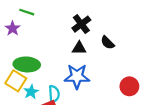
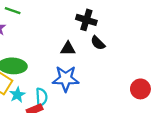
black cross: (81, 24) -> (86, 20), moved, turned -36
red circle: (129, 86) -> (140, 89), moved

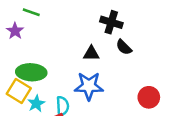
red circle: (140, 89) -> (149, 97), moved

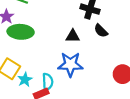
green ellipse: (31, 72) -> (21, 32), moved

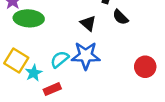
black triangle: (73, 36) -> (88, 23), turned 40
cyan semicircle: (48, 82) -> (60, 59), moved, turned -126

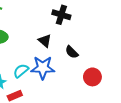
black semicircle: (120, 17) -> (72, 52), moved

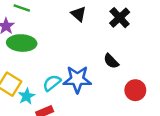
black cross: (61, 15) -> (120, 18), moved, turned 30
black triangle: (45, 41) -> (79, 14), moved

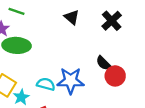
cyan semicircle: (52, 83) -> (46, 84), turned 54
red circle: (135, 90) -> (115, 76), moved

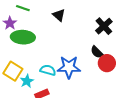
black triangle: (72, 17) -> (59, 15), moved
black cross: (112, 21) -> (104, 26), moved

